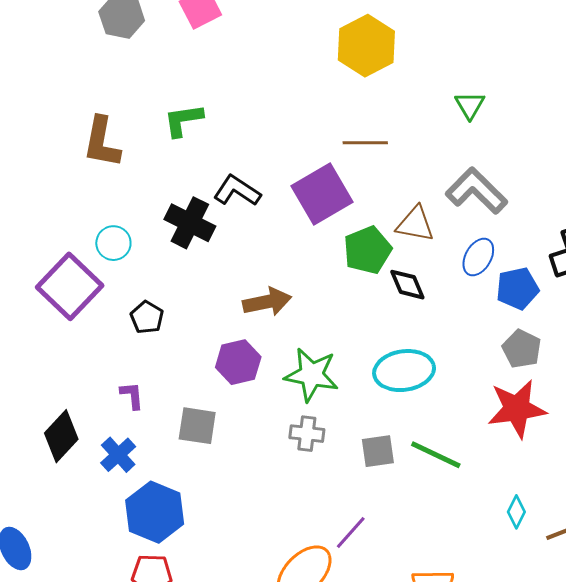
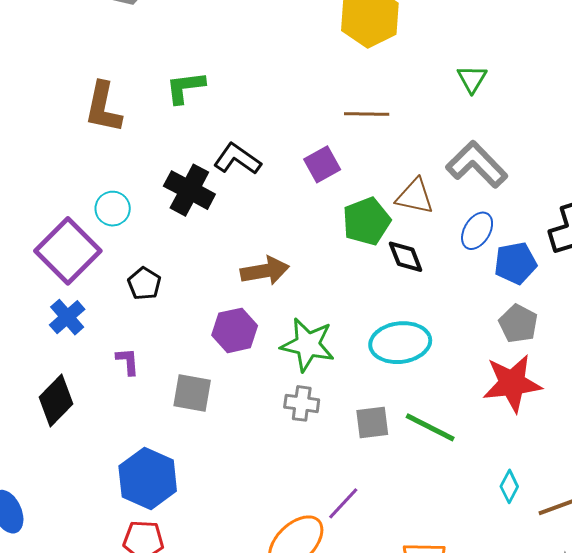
purple square: (322, 194) -> (322, 164), size x0.6
blue cross: (118, 455) -> (67, 317), moved

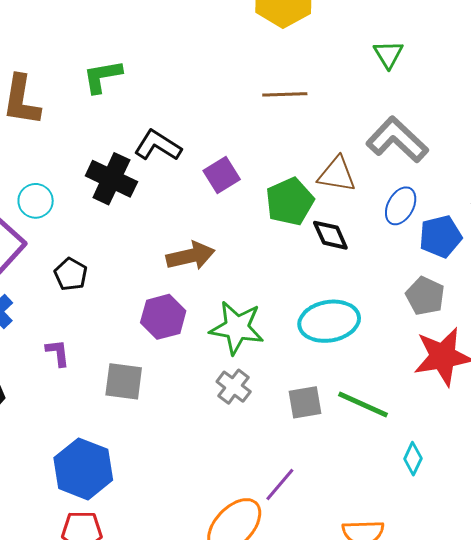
purple square: (322, 164) -> (222, 175), moved
gray pentagon: (518, 324) -> (425, 296), moved
gray cross: (302, 403) -> (234, 387), turned 32
cyan diamond: (509, 486) -> (413, 459), moved

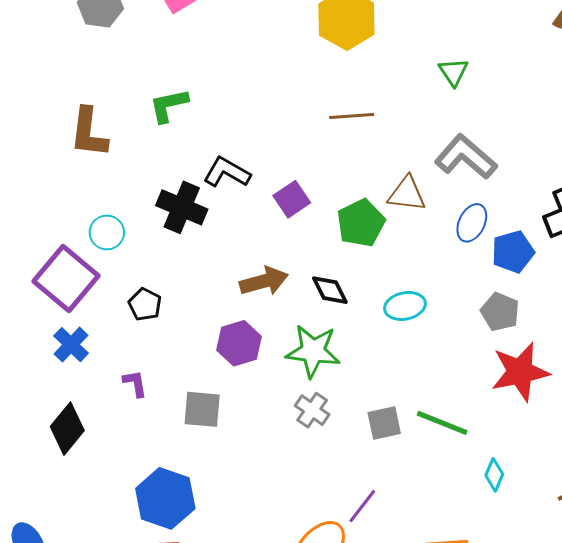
black diamond: (330, 235) -> (330, 290), moved
cyan ellipse: (329, 321) -> (405, 306), moved, size x0.7

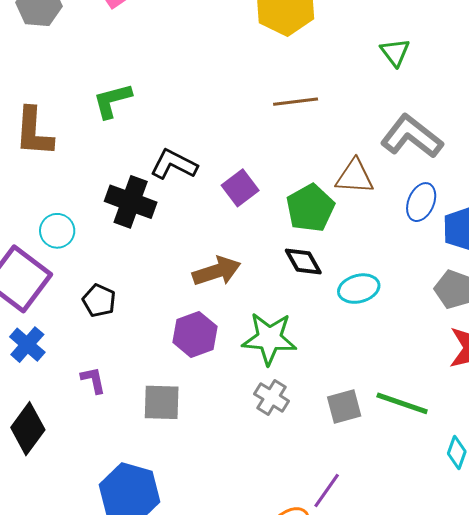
black diamond: (330, 290) -> (303, 262), moved

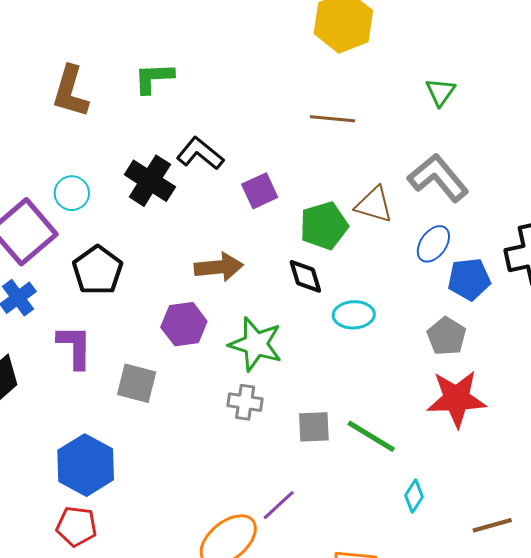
black pentagon: (99, 301) -> (98, 270), size x1.5
purple L-shape: (93, 380) -> (75, 347), size x1.6
gray cross: (272, 397) -> (245, 402), turned -36

